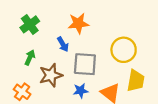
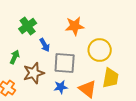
orange star: (78, 23) -> (75, 26), moved
green cross: (30, 24) -> (28, 26), moved

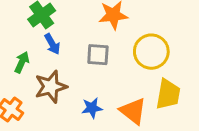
blue arrow: (45, 45) -> (52, 44), moved
gray square: (65, 63) -> (98, 55), moved, size x0.7

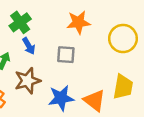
yellow circle: (151, 52) -> (123, 39), moved
blue star: (92, 108) -> (61, 98), size x1.5

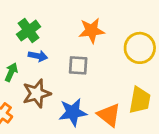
blue arrow: (29, 46) -> (38, 56), turned -49

